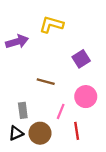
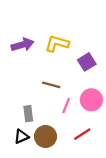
yellow L-shape: (51, 24) -> (57, 44), moved
pink line: (61, 111) -> (66, 106), moved
red line: (77, 131) -> (82, 134), turned 66

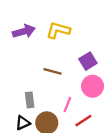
purple square: (87, 62) -> (88, 61), moved
pink line: (66, 106) -> (67, 105), moved

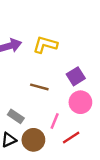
gray rectangle: (30, 100) -> (16, 116), turned -49

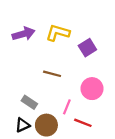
purple square: (76, 76) -> (87, 48), moved
red line: (71, 137) -> (83, 123), turned 54

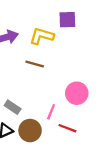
purple square: (87, 48) -> (67, 20), moved, turned 30
brown line: (52, 74) -> (35, 64), moved

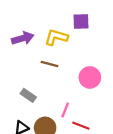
pink circle: (77, 93) -> (90, 77), moved
gray rectangle: (13, 107) -> (28, 95), moved

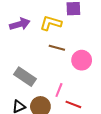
brown line: (50, 64) -> (57, 48), moved
gray rectangle: (28, 95) -> (25, 77), size x1.5

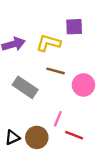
gray rectangle: (25, 77) -> (25, 87), moved

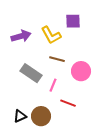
yellow L-shape: (48, 43) -> (51, 35), turned -135
pink line: (58, 119) -> (53, 85), moved
red line: (74, 135) -> (68, 103), moved

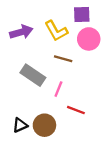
pink circle: (81, 71) -> (89, 39), moved

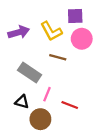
pink line: (58, 89) -> (47, 94), moved
black triangle: (20, 125) -> (22, 102), moved, turned 40

